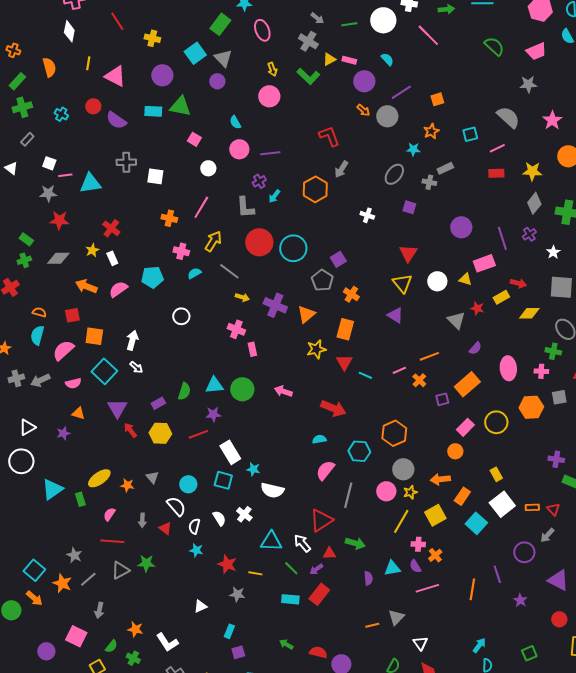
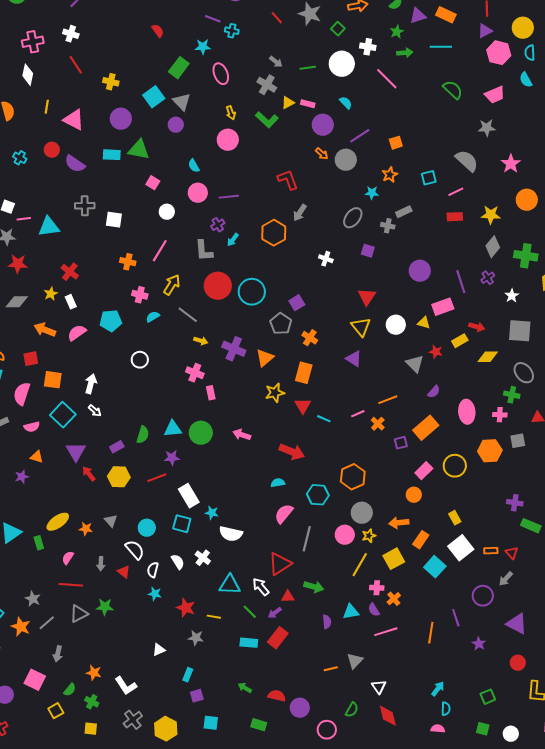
pink semicircle: (63, 350) -> (22, 394), turned -30

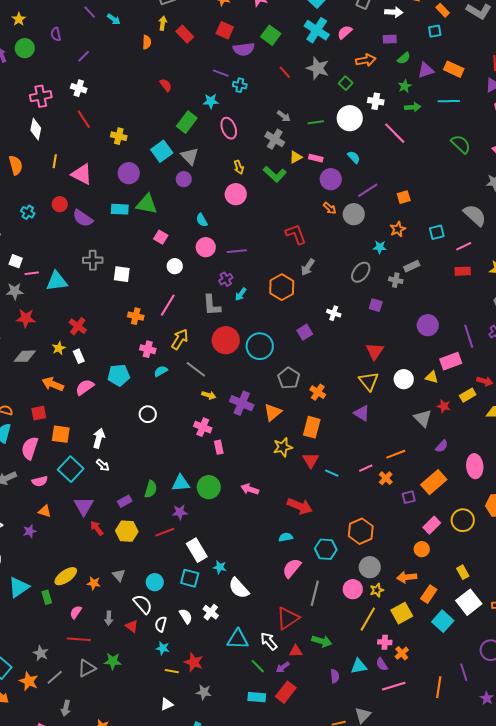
purple square: (297, 303) -> (305, 332), moved
white semicircle: (231, 534) -> (239, 588), turned 35
yellow line: (214, 617) -> (172, 671), moved

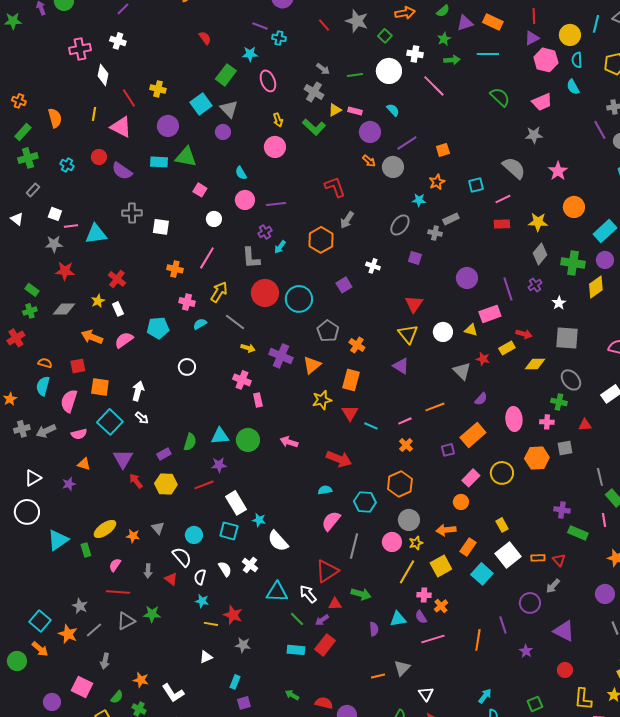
red line: (84, 119) -> (129, 98), moved
white diamond: (36, 129) -> (103, 75), moved
orange cross: (386, 478) -> (406, 445), moved

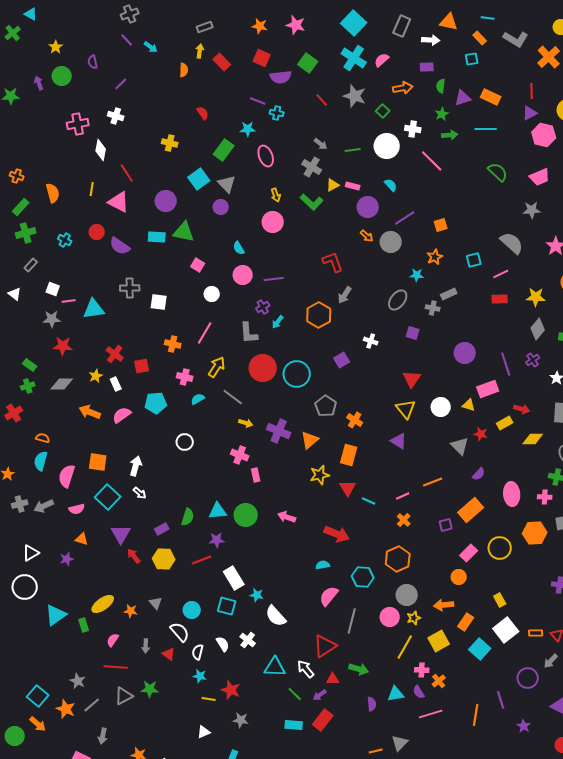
green semicircle: (443, 11) -> (441, 86), turned 136
yellow cross: (158, 89) -> (170, 143), moved
red square: (78, 366) -> (142, 366), moved

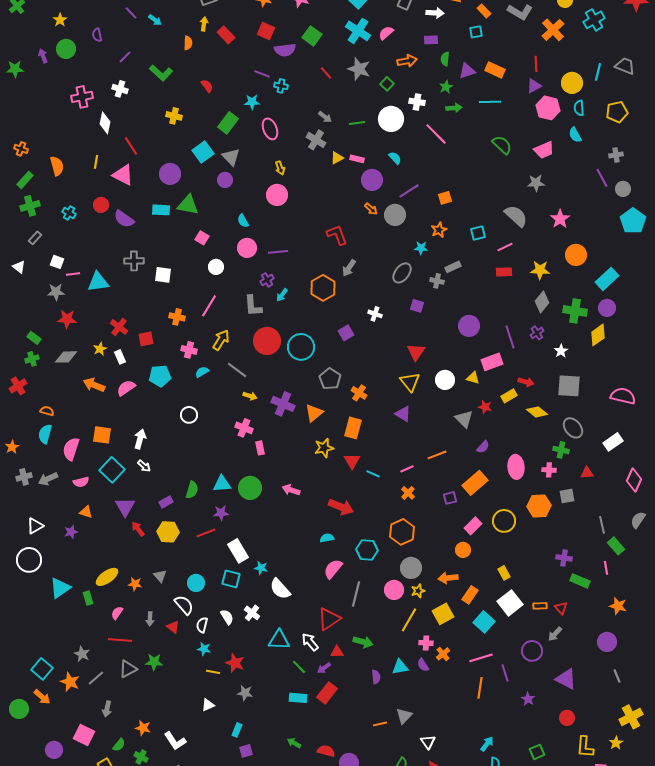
green L-shape: (312, 202) -> (161, 73), moved
yellow diamond: (533, 439) -> (537, 412), turned 40
pink line: (431, 714) -> (481, 658), moved

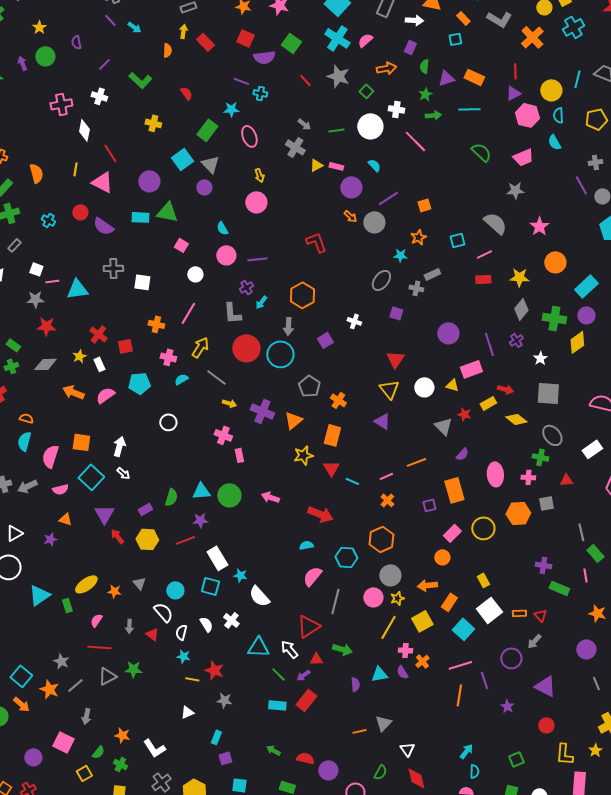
purple rectangle: (431, 40) -> (410, 47), turned -64
gray arrow: (349, 268) -> (288, 326), moved, turned -30
orange rectangle: (475, 483) -> (454, 490), turned -65

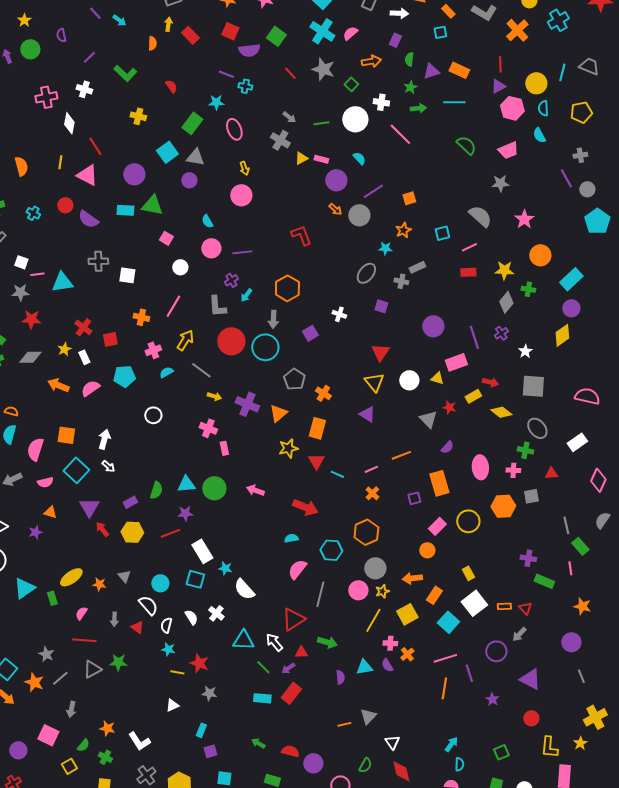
gray triangle: (210, 164) -> (195, 157), turned -36
green cross: (554, 318) -> (528, 289), moved, size x0.6
pink cross: (168, 357) -> (153, 350), turned -35

